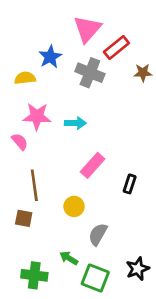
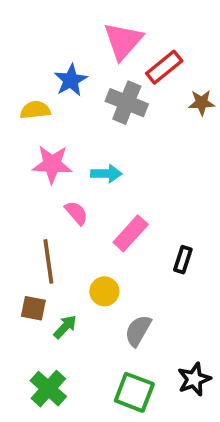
pink semicircle: (20, 142) -> (76, 213), moved
green arrow: (69, 258) -> (65, 327), moved, turned 102
green cross: (34, 275) -> (48, 389), turned 35

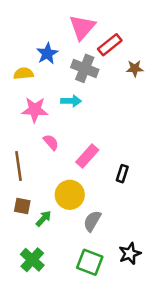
cyan arrow: (106, 174) -> (71, 101), moved
brown line: (48, 261) -> (18, 166), moved
yellow circle: (104, 291) -> (70, 195), size x1.5

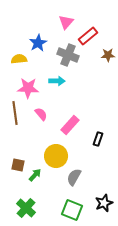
pink triangle: (82, 27) -> (66, 22), size x0.7
brown line: (18, 166) -> (15, 113), moved

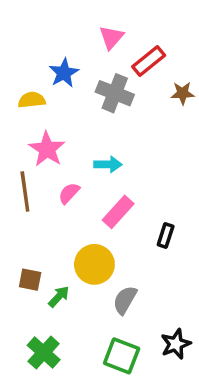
cyan arrow: (57, 81) -> (108, 164), moved
pink star: (28, 88) -> (47, 149), turned 30
pink semicircle: (41, 114) -> (69, 193), turned -96

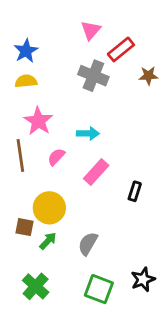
blue star: (64, 73) -> (26, 51), moved
yellow circle: (94, 264) -> (49, 208), moved
gray semicircle: (125, 300) -> (88, 244), moved

